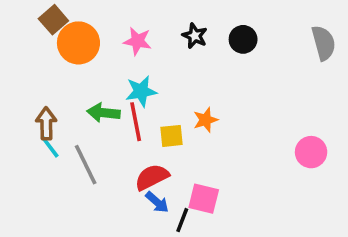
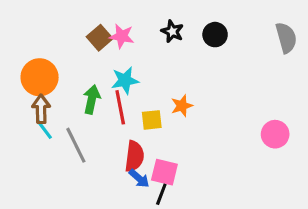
brown square: (53, 20) -> (100, 38), moved
orange circle: (78, 43) -> (40, 77), moved
green arrow: (104, 113) -> (92, 99), turned 96
red semicircle: (152, 177) -> (134, 156), turned 124
pink square: (204, 199) -> (164, 172), moved

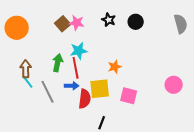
orange circle: (40, 77) -> (17, 28), moved
yellow square: (152, 120) -> (100, 89), moved, size x1.5
pink square: (164, 172) -> (129, 96), moved
blue arrow: (139, 178) -> (72, 86), moved, turned -40

